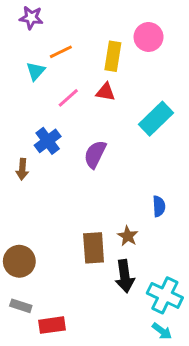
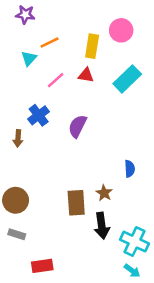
cyan rectangle: (156, 119) -> (127, 79), moved
brown circle: (19, 261) -> (16, 200), moved
gray rectangle: (21, 306) -> (17, 234), moved

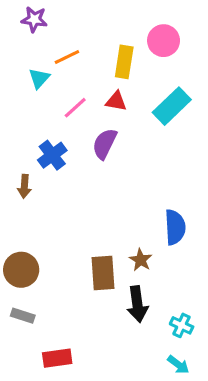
purple semicircle: (77, 126) -> (105, 144), moved
blue semicircle: (130, 169) -> (175, 227), size x1.5
cyan cross: (134, 242) -> (182, 325), size x0.6

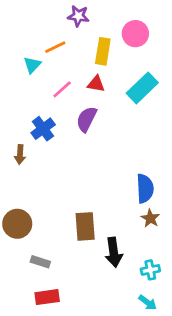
purple star: (34, 19) -> (78, 16), moved
brown star: (141, 260) -> (150, 218), moved
gray rectangle: (23, 316) -> (40, 262), moved
cyan cross: (182, 325) -> (150, 270), turned -36

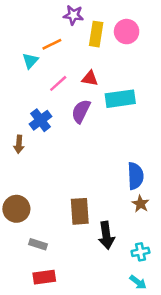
yellow rectangle: (103, 51) -> (96, 34), moved
cyan rectangle: (142, 88) -> (120, 99), moved, turned 36

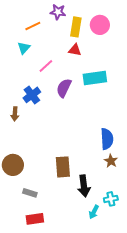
orange line: (52, 44) -> (33, 26), moved
red triangle: (90, 78) -> (75, 50), moved
cyan arrow: (138, 282) -> (94, 212), moved, turned 80

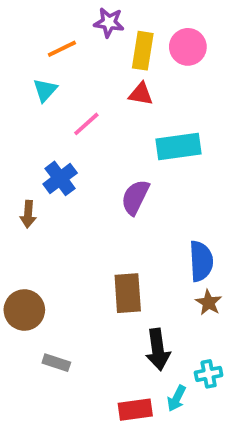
purple semicircle: (64, 88) -> (135, 197), moved
brown rectangle: (63, 167) -> (128, 293), moved
red rectangle: (35, 219) -> (135, 410), moved

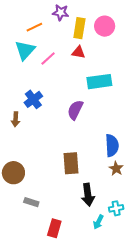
cyan triangle: (45, 90) -> (25, 50), size x1.5
pink line: (86, 124) -> (48, 59), moved
red rectangle: (135, 410) -> (54, 228), moved, turned -66

